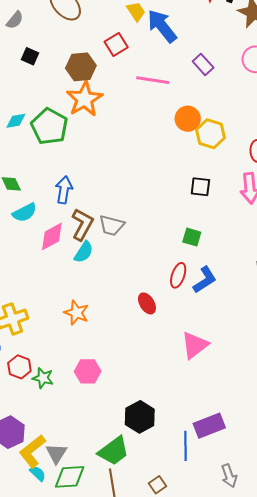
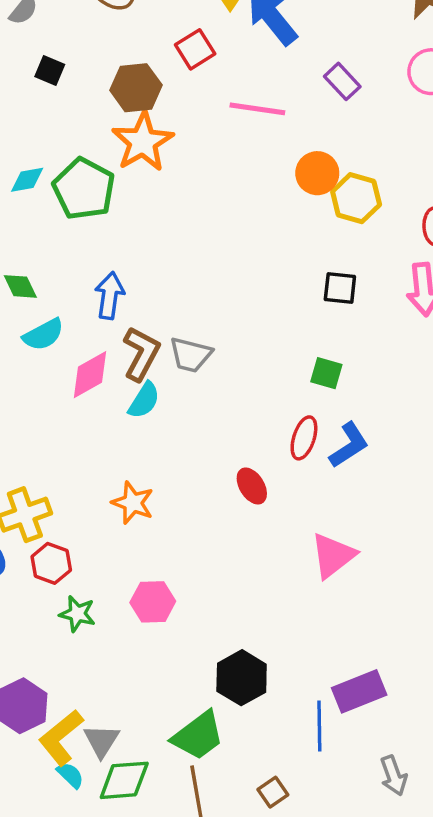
red hexagon: (19, 367) -> (51, 563), moved

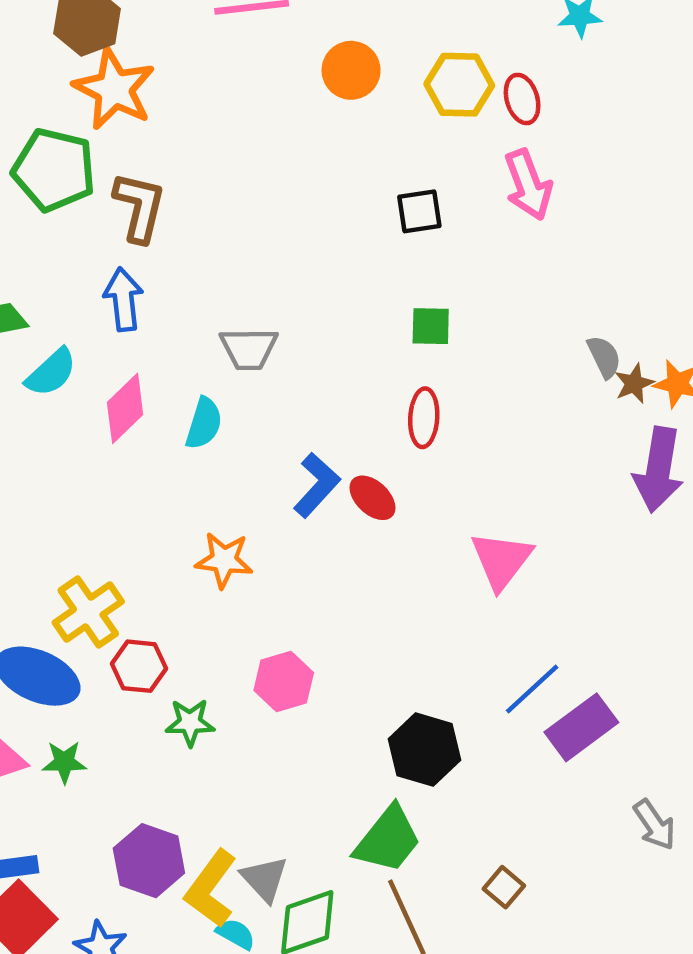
yellow hexagon: (356, 198) -> (459, 85), moved
brown L-shape: (141, 354) -> (139, 207), moved
blue L-shape: (349, 445) -> (317, 485), moved
blue line: (319, 726) -> (532, 689), moved, turned 63

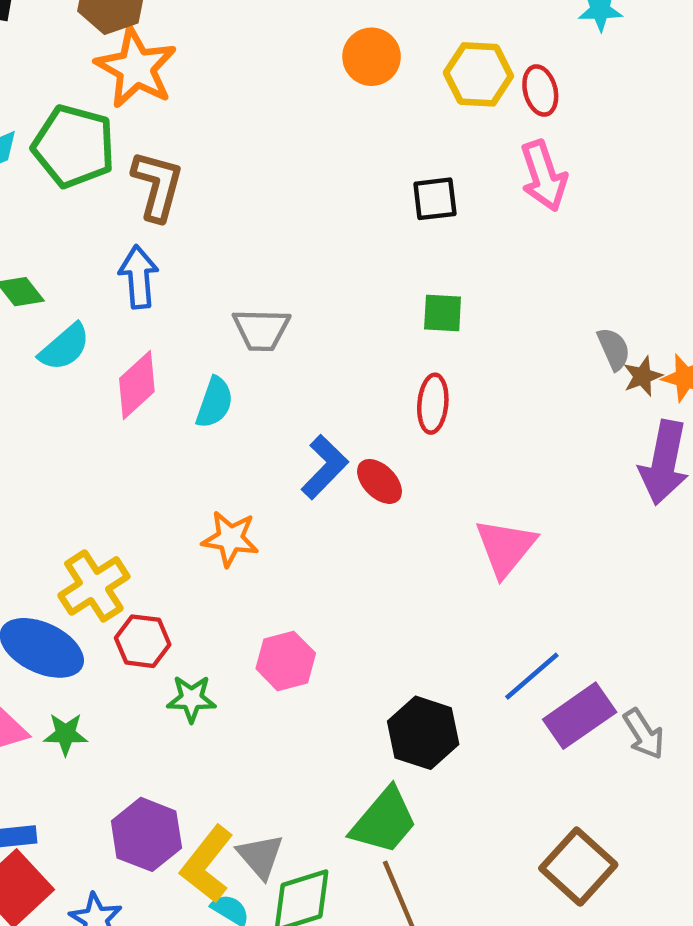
gray arrow: (655, 825) -> (644, 734), moved
brown square: (504, 887) -> (578, 867), moved, size x1.8

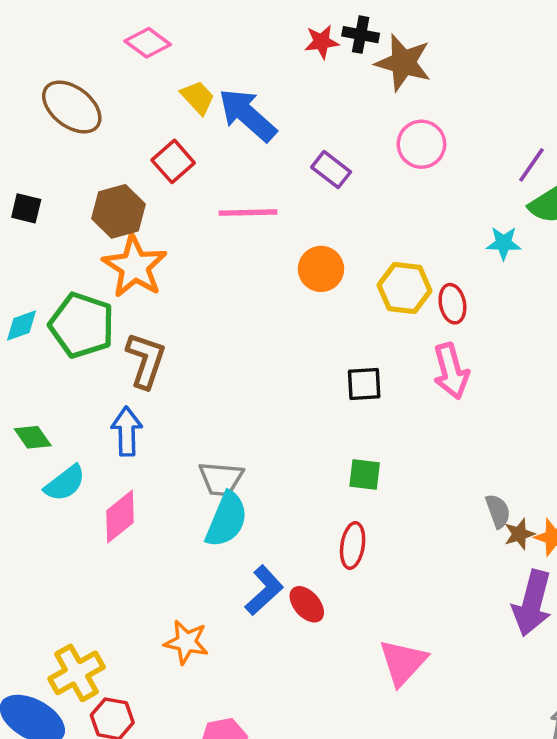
cyan semicircle: (214, 402) -> (227, 520), moved, size x1.4

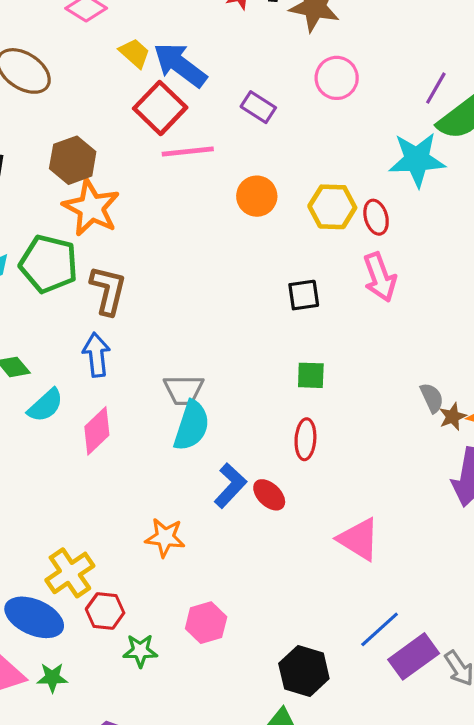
red square: (173, 161) -> (160, 108), moved, size x1.4
cyan star: (504, 243) -> (417, 160), size x1.8
pink triangle: (403, 662) -> (359, 539), turned -36

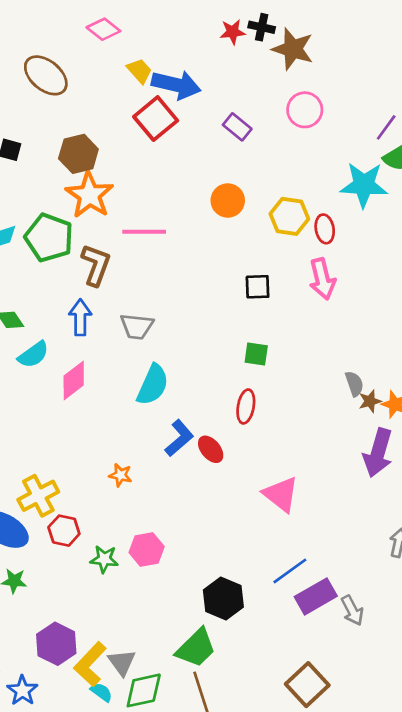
blue arrow: (180, 65) -> (176, 85), turned 150
pink line: (188, 151) -> (144, 232), moved
gray trapezoid: (184, 390) -> (137, 326), moved
orange star: (165, 537) -> (120, 475), size x0.7
green star: (140, 651) -> (104, 559), moved

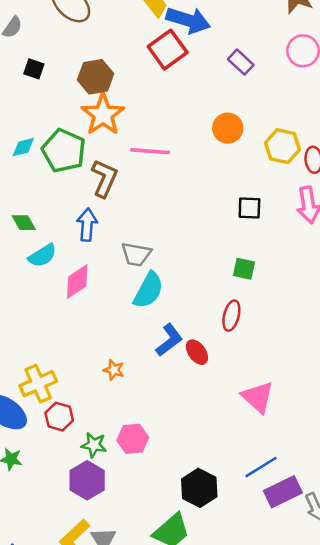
gray trapezoid: (137, 326) -> (136, 254), moved
purple hexagon: (56, 644) -> (87, 480), moved

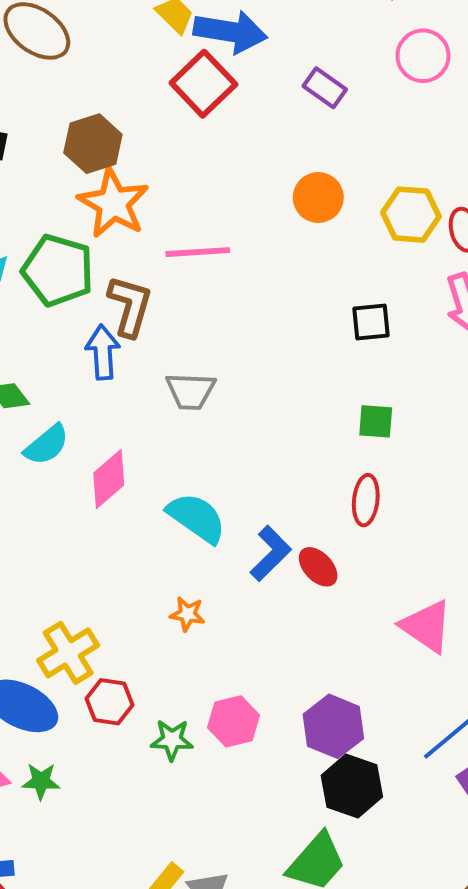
blue arrow: (87, 225) -> (103, 352), moved
gray trapezoid: (136, 254) -> (191, 391), moved
cyan semicircle: (148, 290) -> (197, 518), moved, turned -75
purple hexagon: (87, 480) -> (333, 726), moved

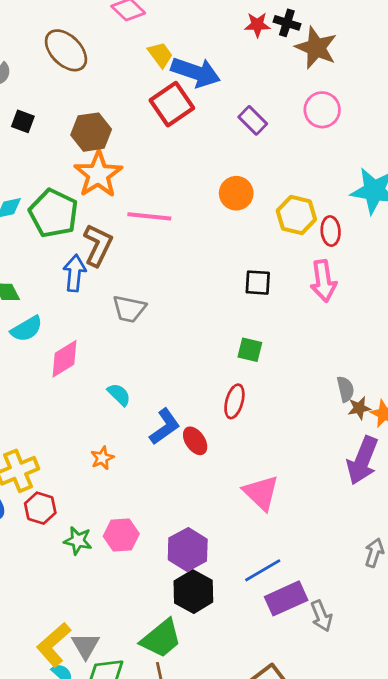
cyan semicircle: (197, 518) -> (119, 395), size x0.6
orange star: (187, 614) -> (102, 458), turned 30

